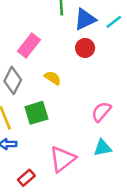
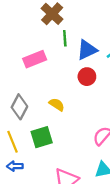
pink rectangle: (29, 45) -> (35, 59), moved, turned 30

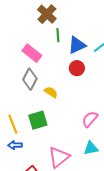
pink rectangle: (35, 59) -> (32, 53), turned 60
gray diamond: (19, 107) -> (30, 79), moved

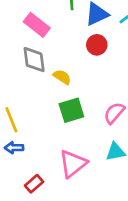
gray diamond: (30, 79) -> (34, 60), turned -35
green square: (38, 120) -> (71, 110), moved

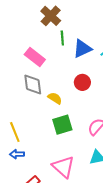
red circle: (97, 45) -> (82, 82), moved
pink triangle: (73, 164) -> (63, 167), turned -40

